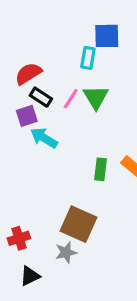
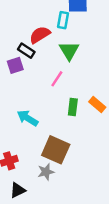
red semicircle: (28, 74) -> (40, 35), moved
pink line: (71, 99) -> (57, 79), moved
cyan arrow: (44, 138) -> (27, 118), moved

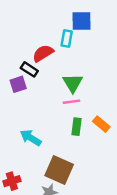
green triangle: (69, 51) -> (73, 83), moved
pink line: (57, 79) -> (72, 102), moved, turned 49

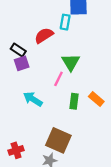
black rectangle: (29, 69) -> (18, 50), moved
pink line: (72, 102) -> (58, 79), moved, turned -56
cyan arrow: (31, 138) -> (33, 99), moved

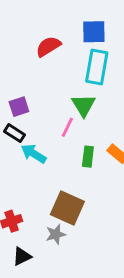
cyan rectangle: (65, 22) -> (97, 67), moved, size x1.6
red semicircle: (44, 35) -> (48, 46), moved
black rectangle: (18, 50) -> (15, 133), moved

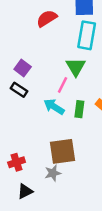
purple square: (19, 107) -> (23, 68), turned -35
cyan arrow: (34, 154) -> (54, 107), moved
brown square: (67, 208) -> (62, 151), turned -32

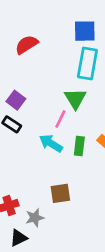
red semicircle: (47, 18) -> (27, 45), moved
brown square: (62, 151) -> (60, 193), size x0.7
gray star: (53, 173) -> (35, 218), moved

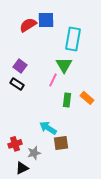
blue square: (85, 31) -> (46, 20), moved
cyan arrow: (51, 143) -> (48, 128), moved
brown square: (60, 193) -> (61, 143), moved

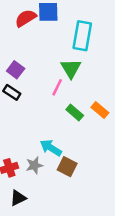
green rectangle: (67, 100) -> (75, 112), turned -56
brown square: (61, 143) -> (67, 167), turned 35
gray star: (34, 153) -> (34, 165), moved

